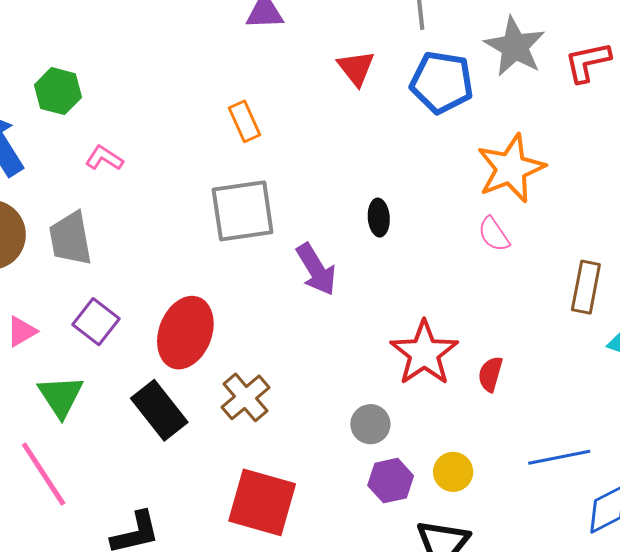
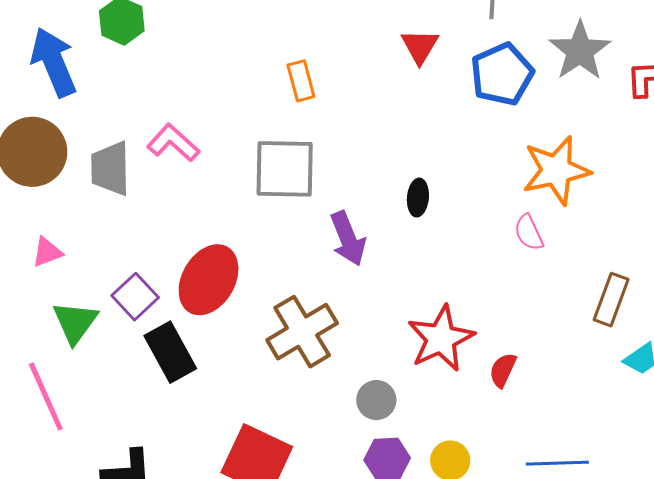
blue pentagon: (442, 82) -> (502, 74), turned 30
pink L-shape: (104, 158) -> (173, 143), moved, size x1.4
purple square: (96, 322) -> (135, 297), moved
brown cross: (245, 397) -> (302, 332), moved, size x1.4

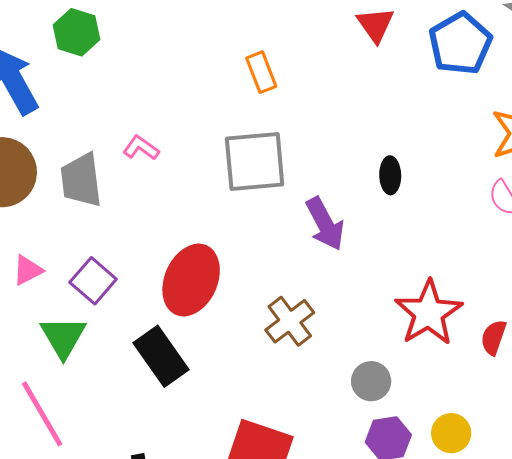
pink L-shape: (173, 143) -> (141, 148), size x0.7
purple square: (135, 297) -> (93, 281), moved
brown cross: (302, 332) -> (290, 321), size x0.7

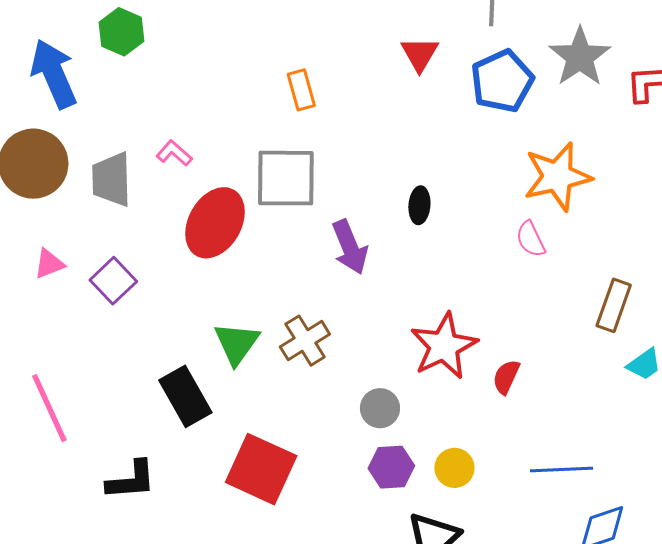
red ellipse: (191, 280) -> (215, 223), moved
green triangle: (63, 337) -> (237, 343), moved
black rectangle: (161, 356) -> (185, 396), moved

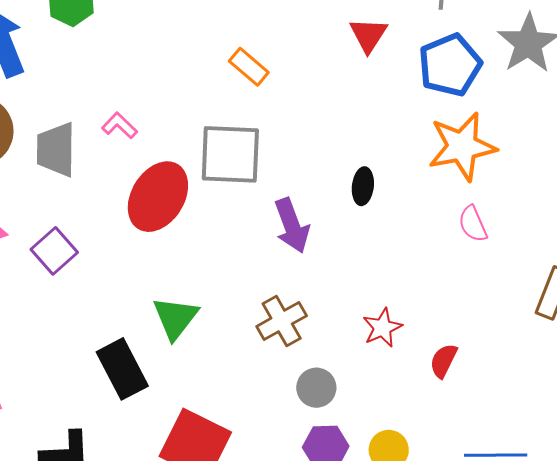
orange rectangle: (301, 90) -> (249, 67), turned -36
orange star: (557, 177) -> (462, 147), moved
brown cross: (305, 341) -> (282, 321), moved
red star: (444, 346) -> (382, 328), size x0.6

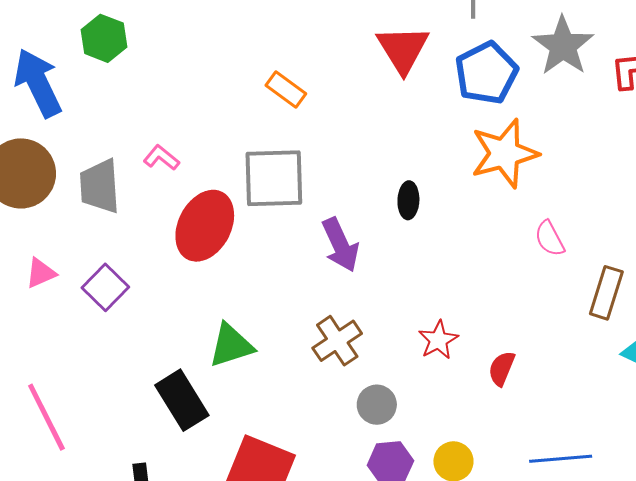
red triangle: (368, 35) -> (403, 49), size x1.4
pink semicircle: (473, 224) -> (550, 239), moved
green triangle: (175, 318) -> (231, 345), turned 39

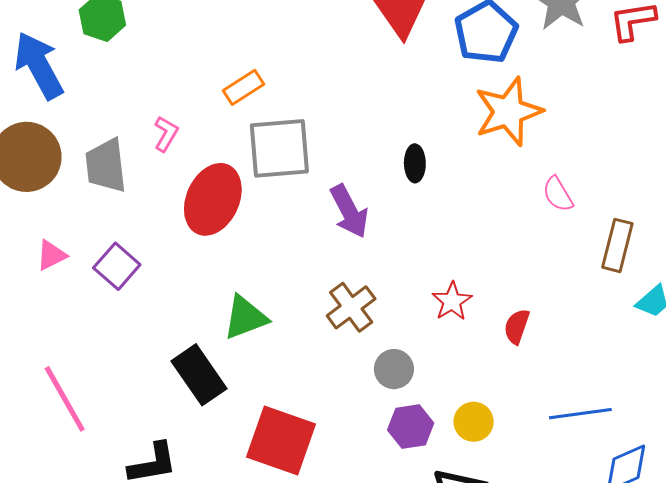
orange rectangle: (286, 89) -> (244, 87), moved, turned -66
pink L-shape: (161, 158) -> (166, 134), turned 84

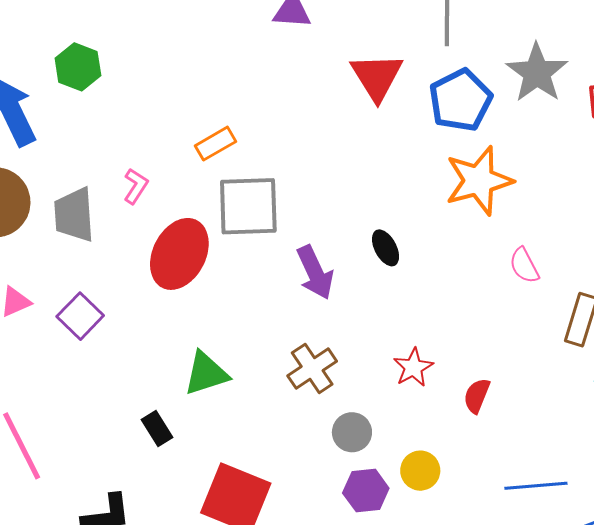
black ellipse: (415, 163) -> (386, 248), moved, turned -30
black rectangle: (199, 375) -> (157, 429), size x0.6
yellow circle: (474, 422) -> (420, 471), moved

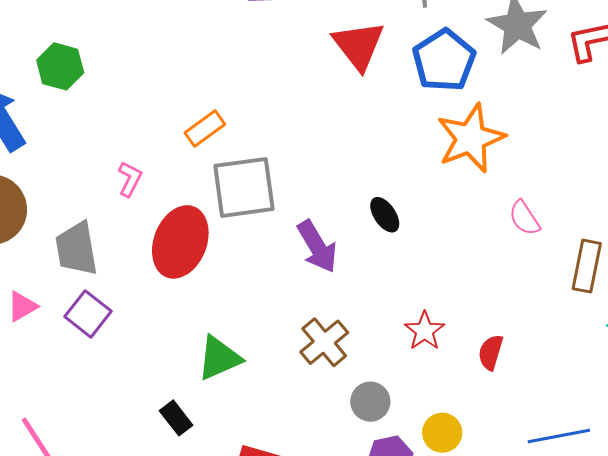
gray trapezoid: (74, 215) -> (77, 249), moved

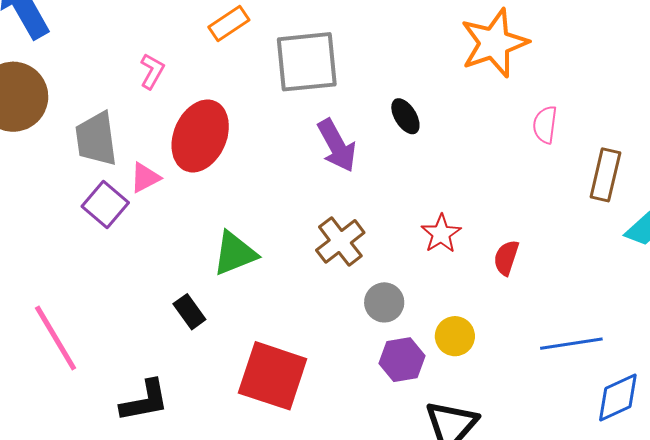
gray square: (244, 187) -> (307, 62), moved
pink semicircle: (525, 218) -> (545, 125), turned 39
pink triangle: (22, 306) -> (145, 178), moved

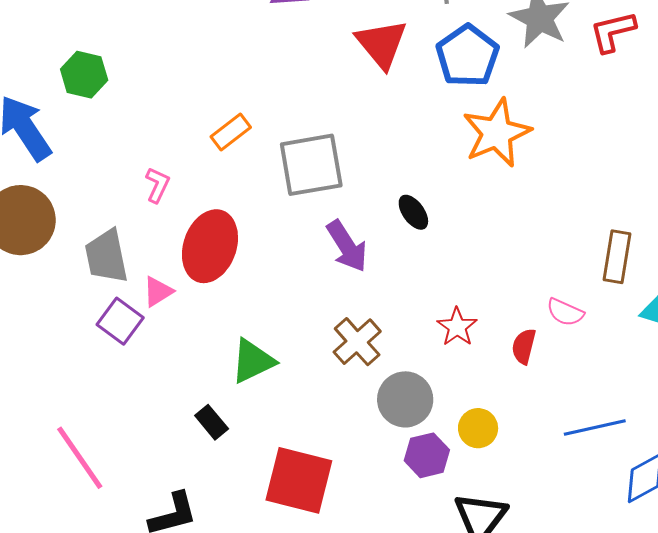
pink semicircle: (545, 125) -> (565, 312), moved, turned -69
gray circle: (384, 302) -> (405, 399), size x1.4

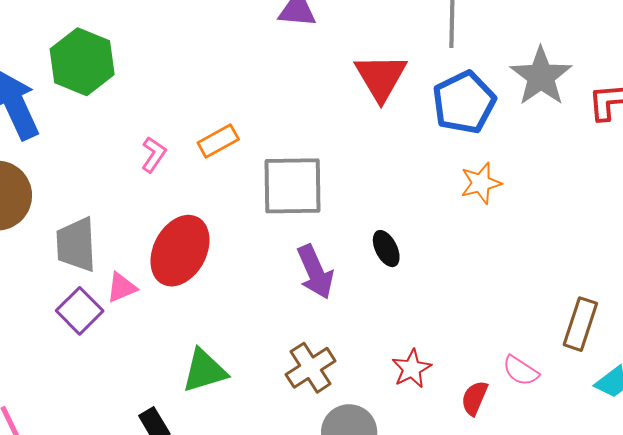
green hexagon: (84, 75) -> (82, 62), size x1.4
orange star: (497, 133) -> (481, 183), size x0.6
pink L-shape: (157, 185) -> (154, 155), moved

